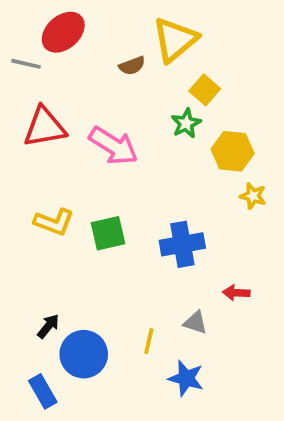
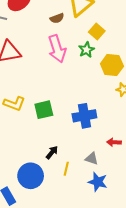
pink arrow: (113, 146) -> (57, 49), moved, turned 40
black arrow: (48, 326) -> (52, 152), moved
blue star: (186, 378) -> (98, 182), moved

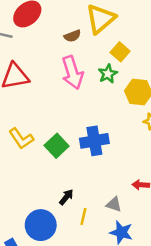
yellow L-shape: (14, 104) -> (21, 138), turned 35
green square: (44, 110) -> (57, 146), turned -30
blue cross: (84, 116) -> (94, 141), moved

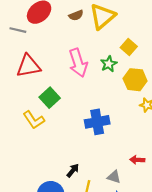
brown semicircle: (72, 36) -> (76, 15), moved
yellow square: (120, 52) -> (129, 47), moved
green square: (57, 146) -> (50, 98), moved

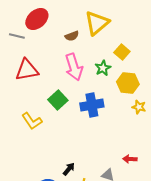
brown semicircle: (76, 15) -> (72, 36), moved
green square: (50, 98) -> (58, 100), moved
blue cross: (97, 122) -> (92, 105), moved

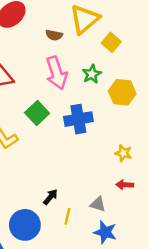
brown semicircle: (72, 36) -> (54, 35), turned 32
yellow square: (122, 52) -> (111, 42), moved
yellow star: (139, 107) -> (123, 153), moved

